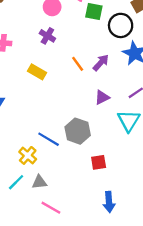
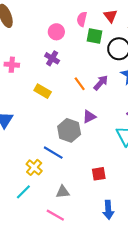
purple triangle: (102, 97) -> (89, 117), moved
gray hexagon: (78, 131) -> (69, 130), moved
gray triangle: (39, 182) -> (63, 192), moved

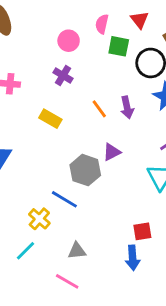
purple arrow: (101, 83) -> (127, 107), turned 126
red square: (99, 174) -> (142, 231), moved
blue arrow: (108, 210) -> (133, 258), moved

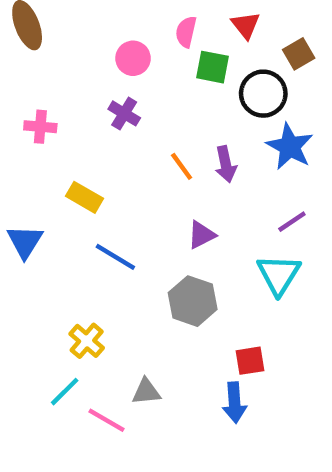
yellow rectangle: (50, 119) -> (84, 197), moved
gray hexagon: (85, 170) -> (193, 301), moved
blue line: (64, 199) -> (115, 257), moved
pink line: (67, 281) -> (107, 420), moved

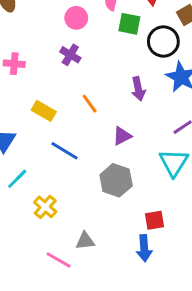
orange line: (182, 166) -> (90, 104), moved
cyan line: (65, 392) -> (17, 179), moved

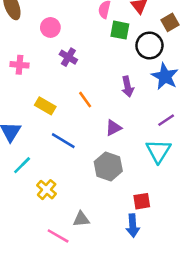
pink circle: (76, 18) -> (50, 27), moved

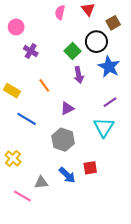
green square: (120, 30) -> (72, 51), moved, turned 35
blue arrow: (133, 226) -> (67, 175), moved, turned -42

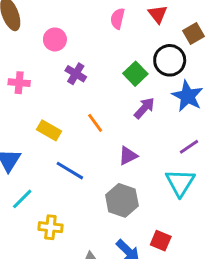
purple arrow: (79, 75) -> (144, 108), turned -126
yellow cross: (13, 158) -> (50, 227), turned -35
red square: (90, 168) -> (161, 241), turned 32

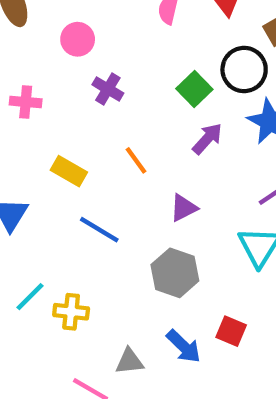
cyan line: (22, 199) -> (30, 297), moved

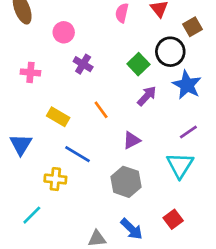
cyan line: (30, 297) -> (32, 215), moved
yellow cross: (71, 312) -> (55, 179), moved
red square: (231, 331) -> (173, 219), moved, turned 30

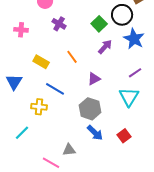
blue arrow: (132, 229) -> (95, 133), moved

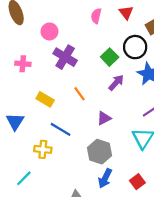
purple cross: (59, 24) -> (65, 57), size x1.5
blue arrow: (95, 133) -> (105, 178), turned 72

